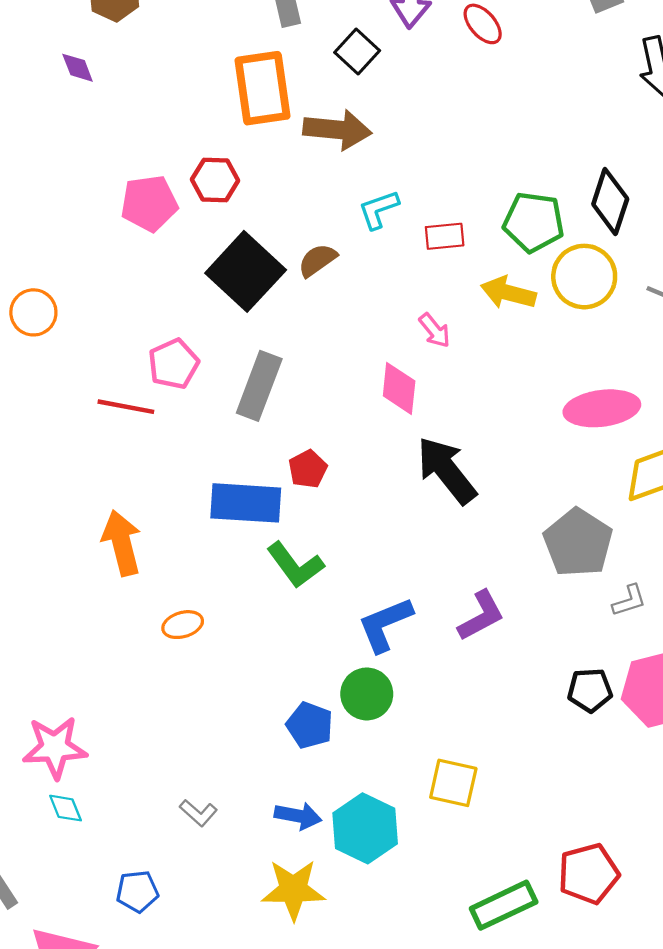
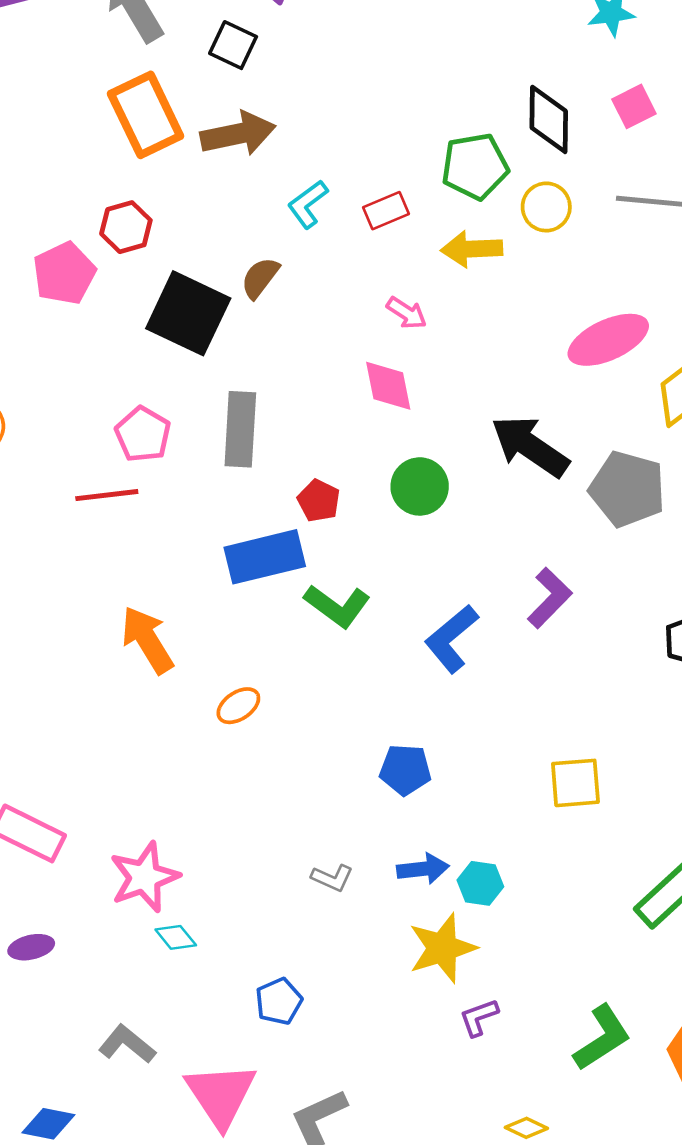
yellow circle: (584, 277) -> (546, 207), size x0.7
black arrow: (447, 470) -> (530, 446), moved
green circle: (367, 694) -> (420, 486), moved
gray L-shape: (198, 813) -> (332, 878), moved
cyan hexagon: (365, 828) -> (480, 883), moved, size x0.6

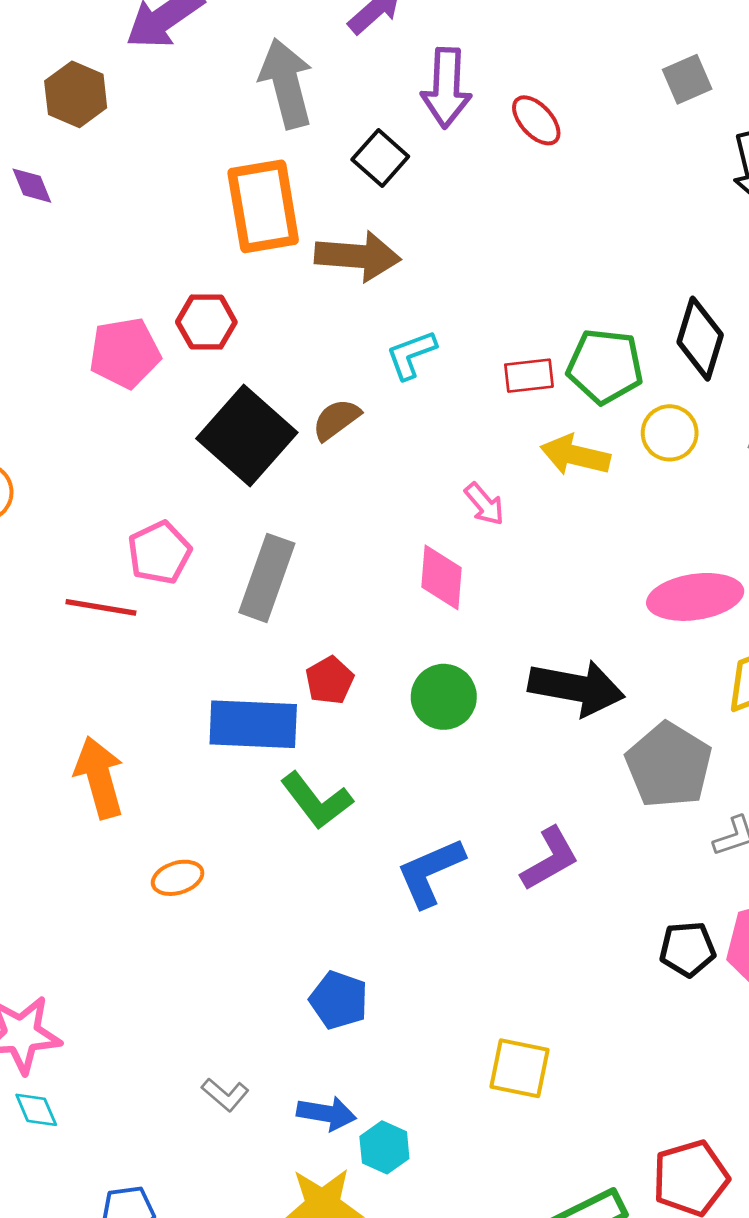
red rectangle: (386, 211) -> (529, 376), moved
black arrow: (530, 446) -> (576, 688), turned 140

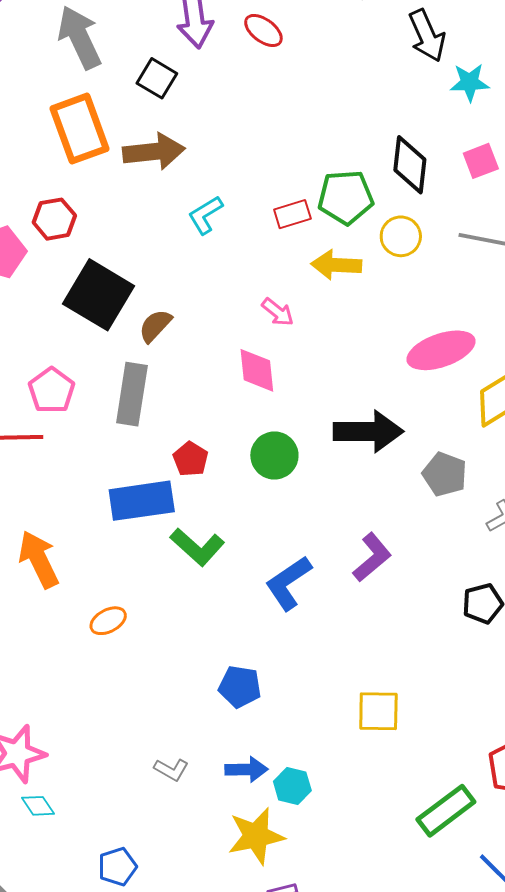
brown semicircle: (336, 419) -> (155, 326), moved
gray pentagon: (669, 765) -> (445, 474), size x0.7

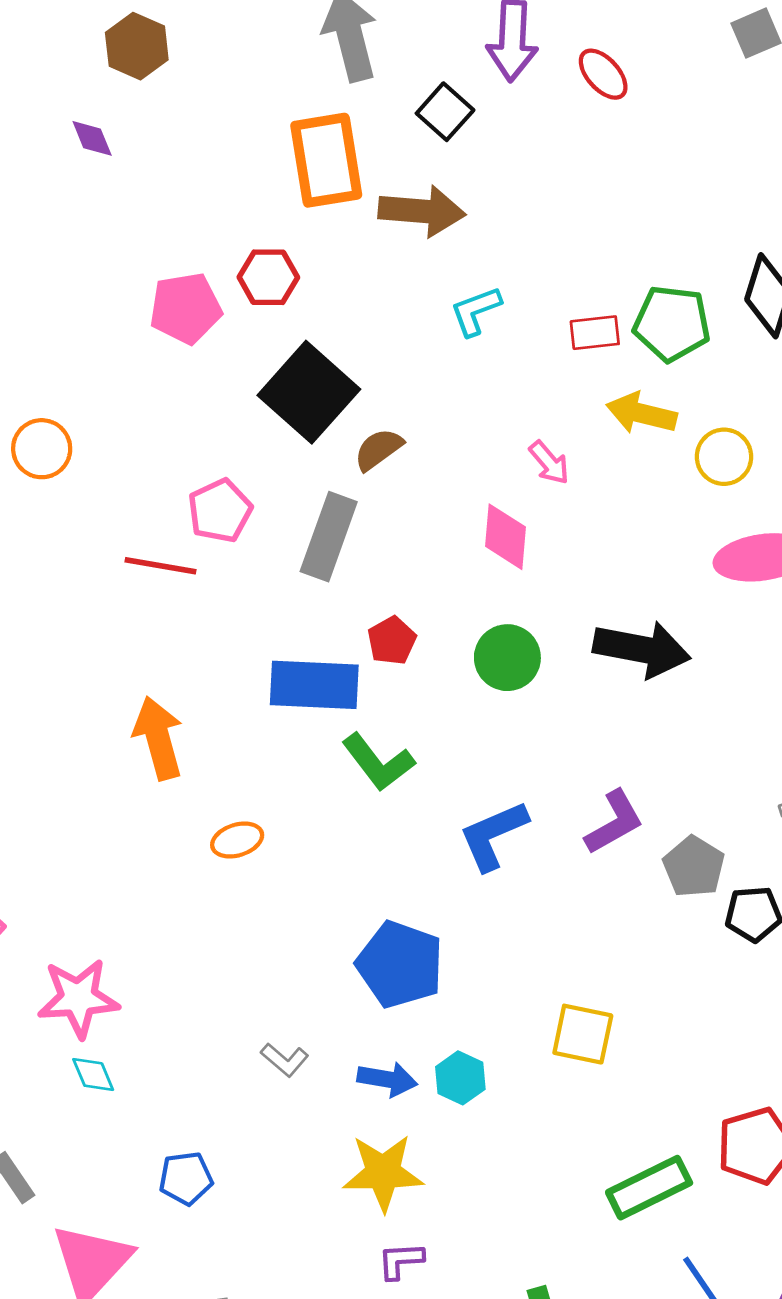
yellow circle: (401, 236) -> (724, 457), moved
gray pentagon: (445, 474) -> (694, 867), moved
blue pentagon: (240, 687) -> (400, 964), size x1.5
cyan hexagon: (292, 786) -> (460, 1078), moved

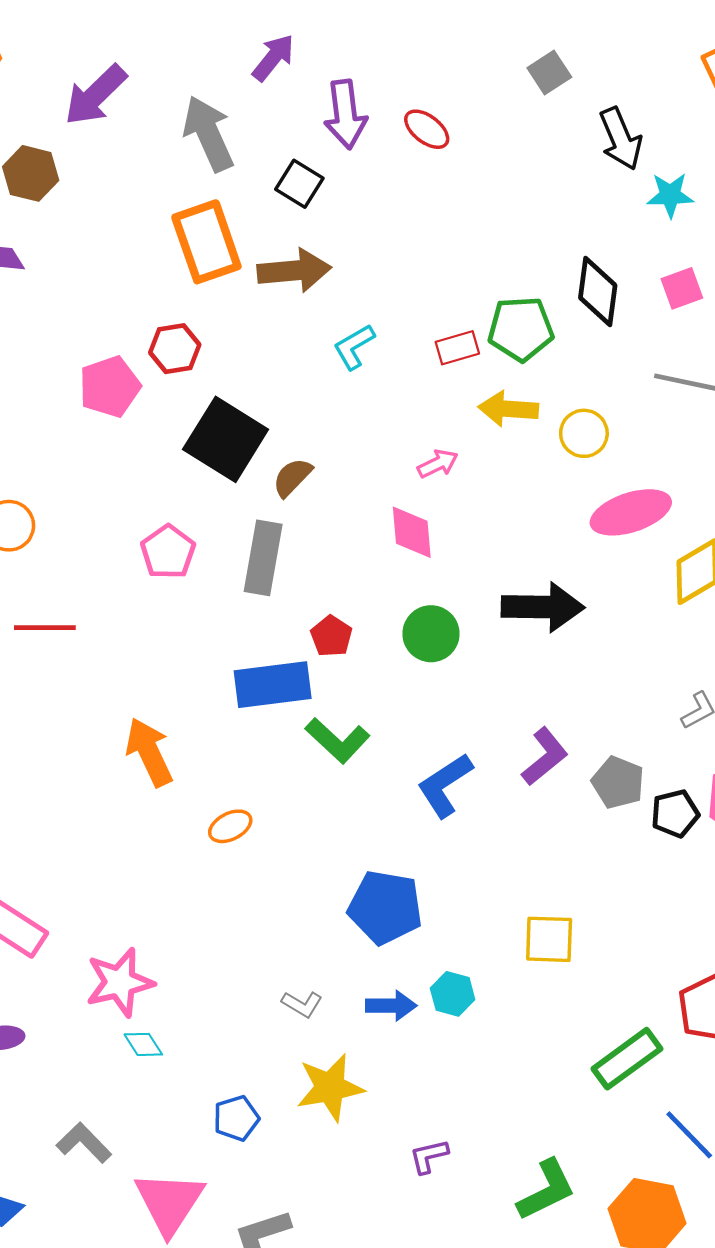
pink arrow: (549, 463) -> (438, 464), turned -66
red line: (161, 566) -> (45, 628), moved
yellow star: (383, 1173) -> (330, 1087), moved

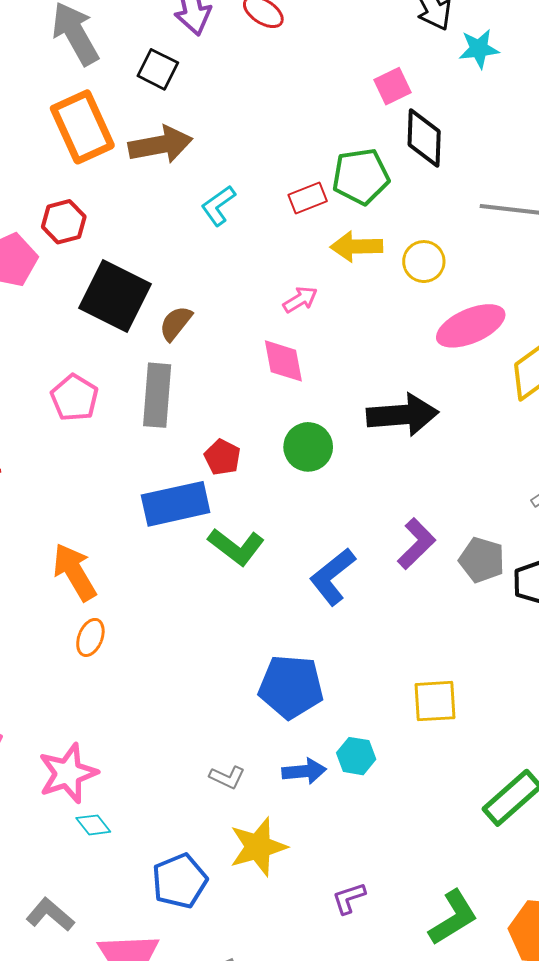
pink square: (682, 288) -> (392, 86), moved
orange ellipse: (230, 826) -> (90, 637), moved, turned -36
blue pentagon: (236, 1118) -> (180, 881), size x1.4

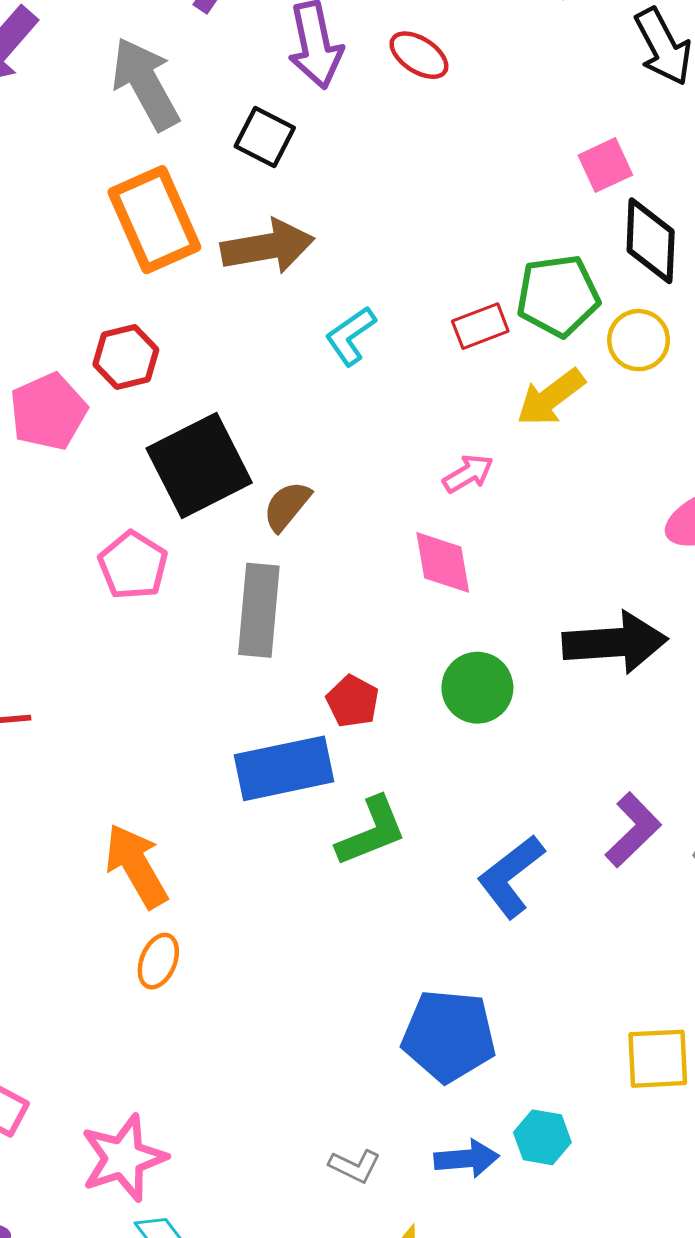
yellow arrow: (356, 247) -> (551, 397), turned -36
yellow circle: (424, 262) -> (639, 340), moved
black square: (115, 296) -> (199, 466), turned 36
pink pentagon: (74, 398) -> (133, 565), moved
green L-shape: (236, 547) -> (371, 831), turned -60

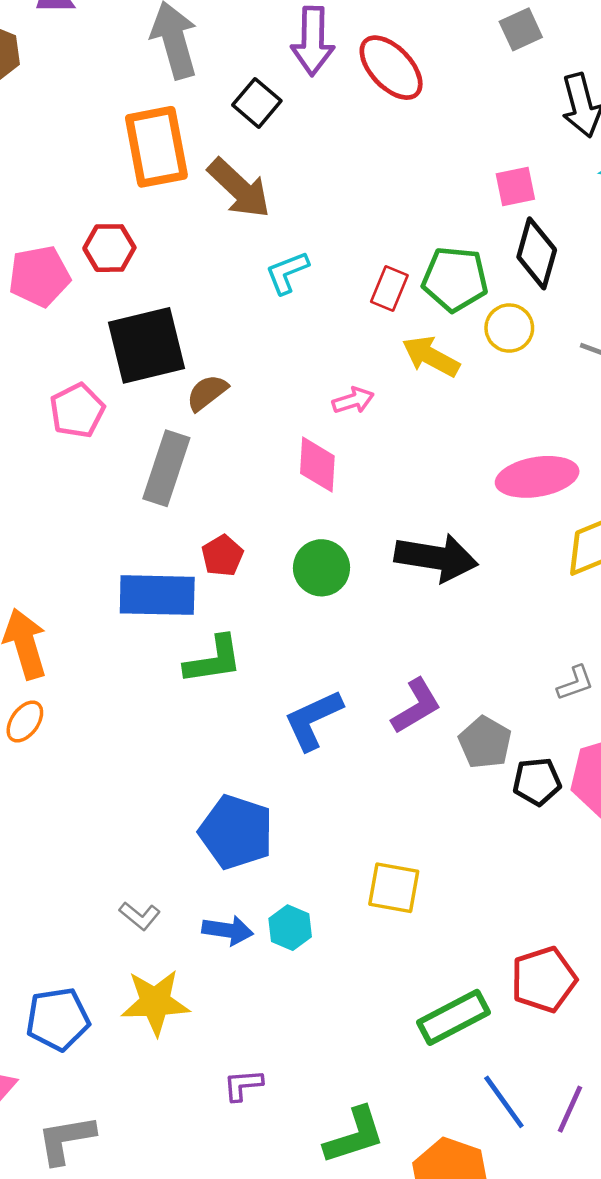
red ellipse: (419, 55) -> (391, 68), size x1.5
brown arrow: (268, 247) -> (239, 188), turned 40
red rectangle: (480, 326) -> (389, 289), turned -60
yellow arrow: (551, 397) -> (431, 356), turned 52

